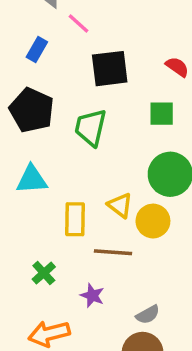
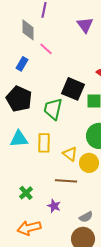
black square: (110, 69) -> (73, 89), moved, turned 30
yellow rectangle: (75, 219) -> (44, 143), moved

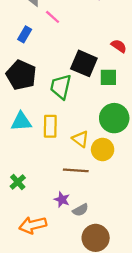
green cross: (26, 193) -> (18, 182), moved
gray semicircle: (86, 217) -> (80, 210), moved

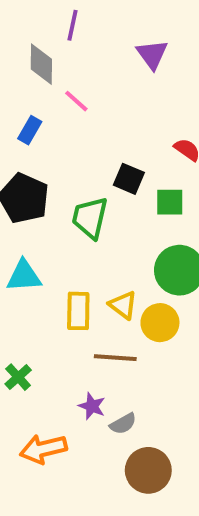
black square: (84, 63) -> (129, 179), size x0.7
yellow rectangle: (50, 126) -> (78, 311), moved

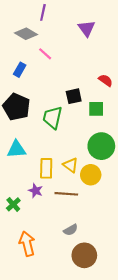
gray diamond: (41, 64) -> (26, 34), turned -60
black square: (129, 179) -> (74, 96), turned -35
purple star: (92, 406) -> (36, 191), moved
orange arrow: (43, 449) -> (27, 244), turned 90

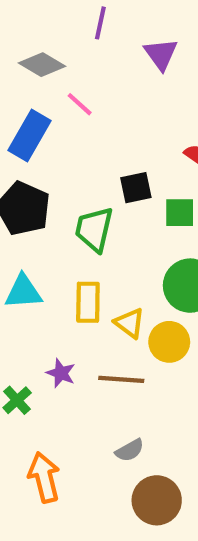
purple line: (43, 12) -> (100, 23), moved
blue rectangle: (20, 70) -> (30, 135), size x1.6
yellow rectangle: (46, 168) -> (88, 302), moved

